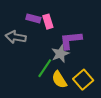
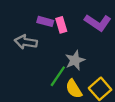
purple L-shape: (71, 40) -> (98, 23), moved, turned -140

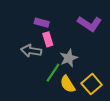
pink rectangle: (61, 25) -> (48, 39), moved
gray arrow: (26, 42) -> (31, 51), moved

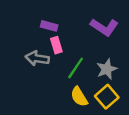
gray star: (69, 58) -> (107, 69), moved
green line: (53, 73) -> (76, 68), moved

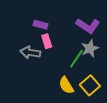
green line: (76, 68) -> (77, 59), moved
gray star: (107, 69) -> (90, 48), moved

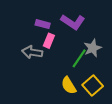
purple L-shape: (88, 26) -> (73, 22), moved
pink rectangle: (47, 41) -> (49, 41), turned 40

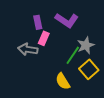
purple rectangle: (43, 24) -> (38, 22), turned 64
yellow square: (93, 85) -> (89, 69), moved

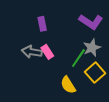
purple L-shape: (67, 20) -> (91, 22), moved
pink rectangle: (44, 38) -> (47, 52), moved, turned -56

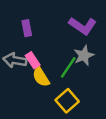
yellow square: (95, 73) -> (67, 101), moved
yellow semicircle: (68, 85) -> (41, 77), moved

